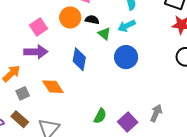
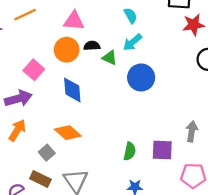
purple arrow: (36, 52) -> (18, 98), moved
blue diamond: (79, 59) -> (72, 90), moved
gray square: (23, 93) -> (47, 153), moved
purple square: (128, 122) -> (162, 150), turned -30

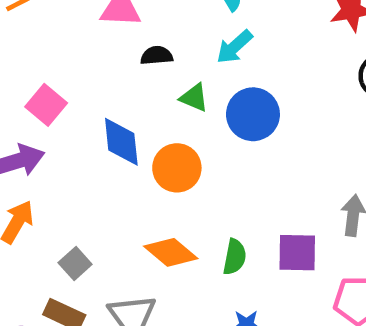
orange circle: (67, 50) -> (177, 168), moved
green triangle: (110, 58) -> (194, 98), moved
orange diamond: (68, 133) -> (171, 252), moved

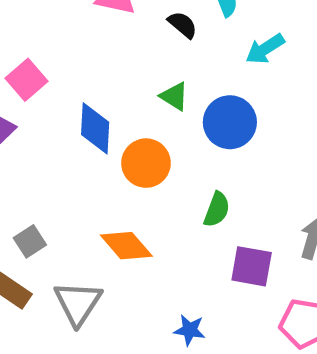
cyan arrow: (234, 47) -> (265, 49), moved
black semicircle: (157, 56) -> (183, 25), moved, turned 36
green semicircle: (235, 257) -> (217, 209), moved

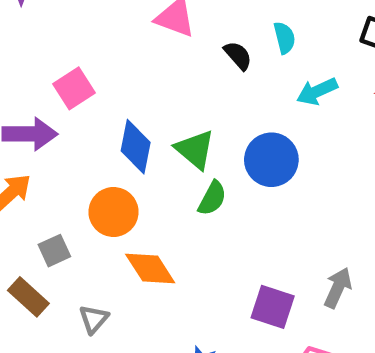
green triangle: (174, 96) -> (195, 150), moved, size x1.4
orange circle: (146, 163) -> (114, 212), moved
green semicircle: (217, 209) -> (212, 198), moved
gray triangle: (78, 303) -> (94, 319), size x0.6

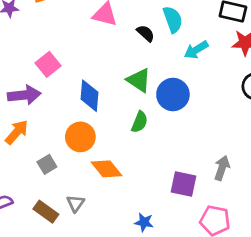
cyan semicircle: (284, 38) -> (173, 19), size x1.4
green triangle: (195, 150) -> (139, 80), moved
brown rectangle: (28, 297) -> (46, 212), moved

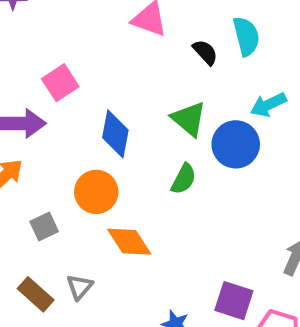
cyan arrow: (196, 50) -> (268, 105), moved
purple square: (184, 184) -> (234, 301), moved

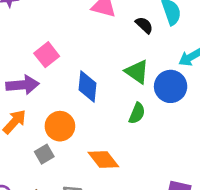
orange circle: (96, 192) -> (60, 126), moved

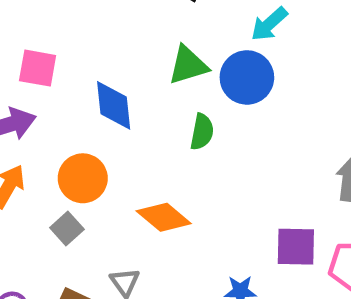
pink square: (47, 55) -> (38, 68), turned -30
green triangle: (137, 72) -> (188, 65), turned -40

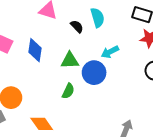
blue diamond: (114, 105) -> (35, 50), moved

